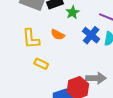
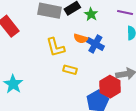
blue cross: (91, 35) -> (95, 44), moved

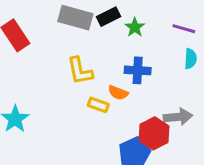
orange semicircle: (81, 39) -> (118, 93), moved
blue cross: (95, 44) -> (138, 70), turned -30

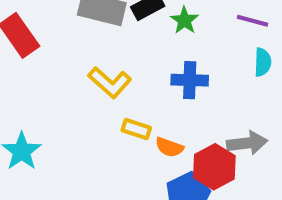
yellow L-shape: (80, 71) -> (110, 82), turned -36
orange semicircle: (118, 93) -> (169, 147), moved

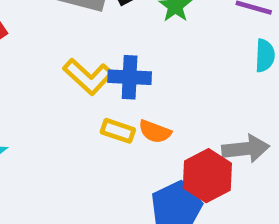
blue cross: (190, 80) -> (130, 77), moved
orange semicircle: (169, 147) -> (155, 132), moved

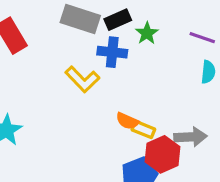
blue cross: (130, 77) -> (112, 52), moved
yellow rectangle: (118, 131) -> (143, 129), moved

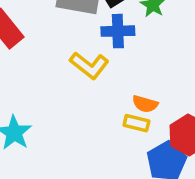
yellow rectangle: (143, 129) -> (136, 123), moved

